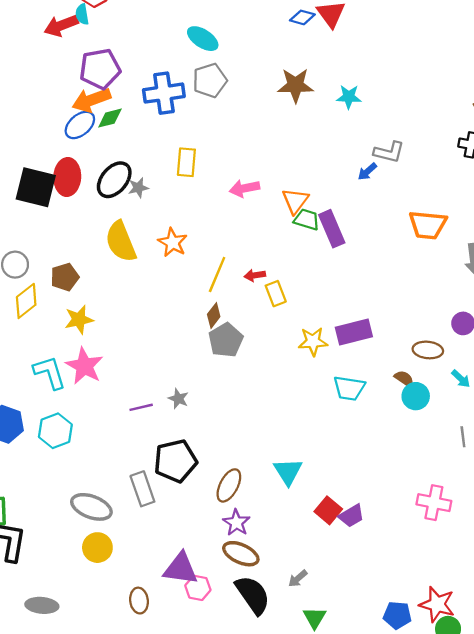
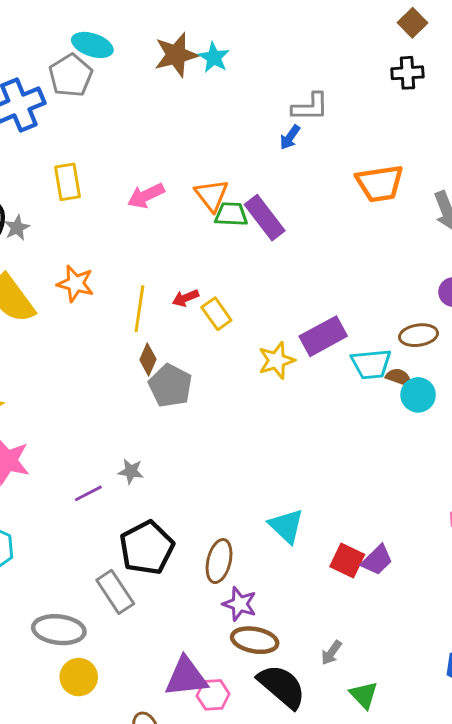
cyan ellipse: (203, 39) -> (92, 45), moved
cyan star: (349, 97) -> (214, 57), moved, turned -30
cyan trapezoid: (349, 388) -> (371, 364), moved

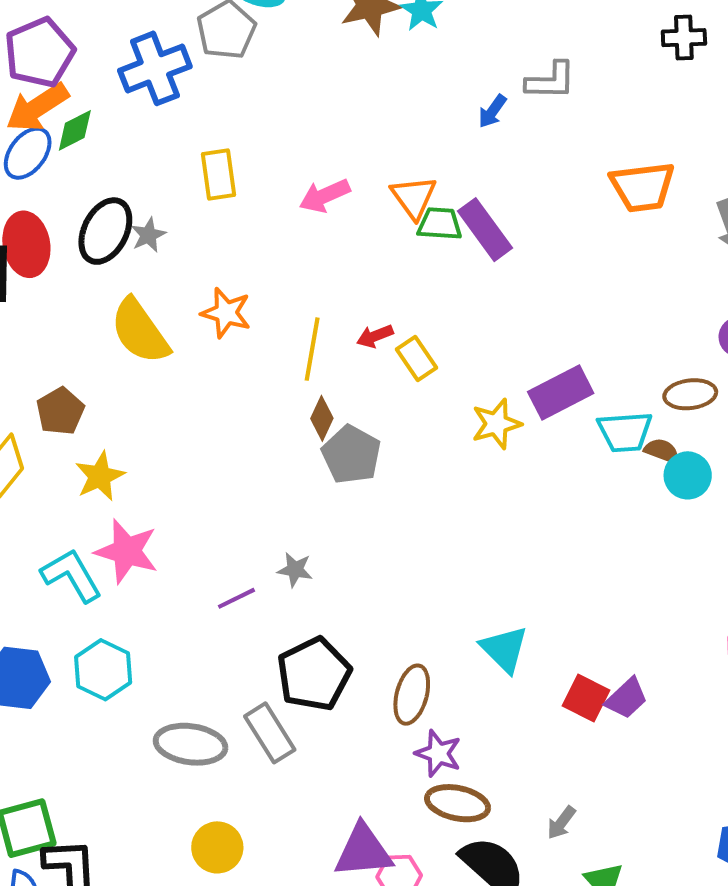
blue arrow: (290, 137) -> (492, 111), moved
gray ellipse: (59, 630) -> (191, 744), moved

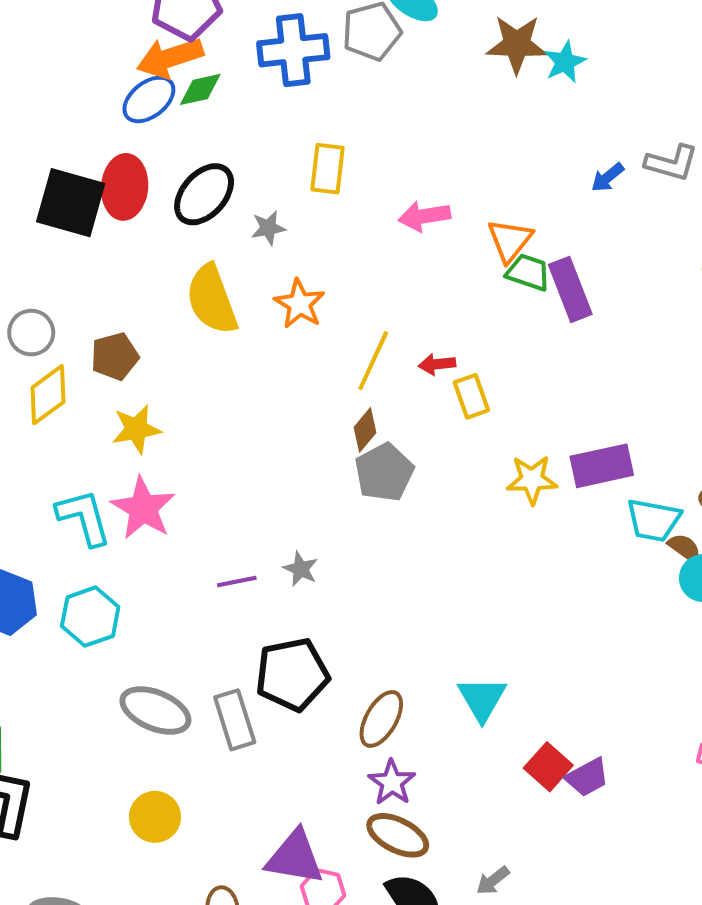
gray star: (148, 235) -> (268, 228), moved

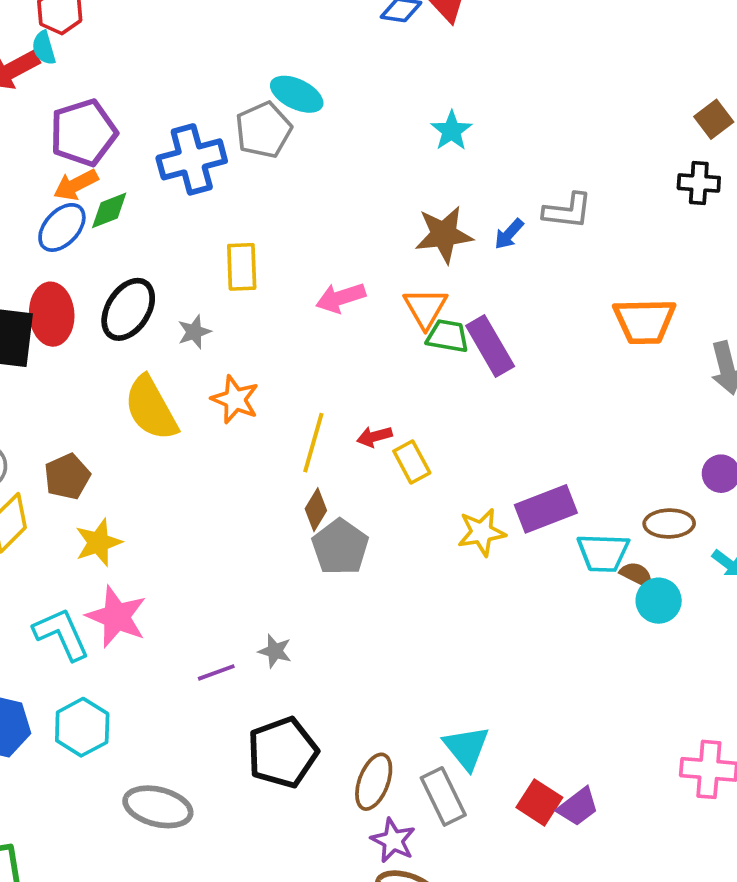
brown star: (517, 44) -> (444, 235), moved
orange arrow: (170, 58) -> (76, 185), size x0.7
gray rectangle: (235, 720) -> (443, 796), moved

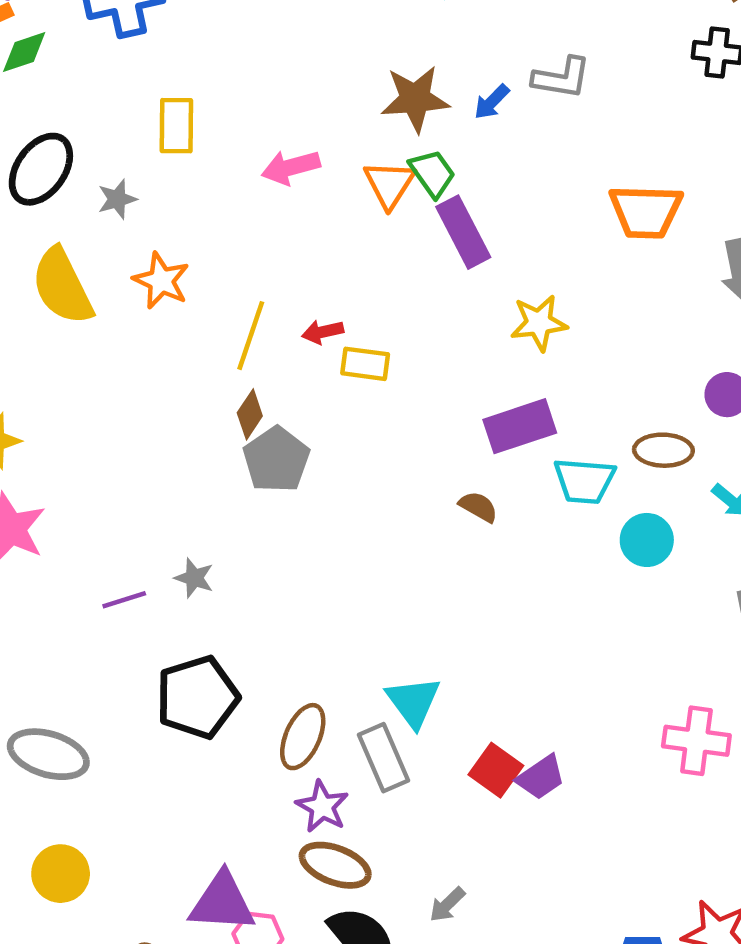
green trapezoid: (447, 336) -> (432, 173), moved, turned 42
yellow rectangle: (412, 462) -> (365, 364), turned -57
yellow star: (482, 532) -> (539, 323), moved
brown semicircle: (636, 575) -> (478, 507), moved

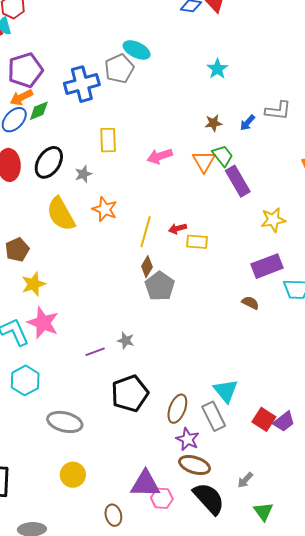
brown star: (415, 99) -> (213, 123), size x0.6

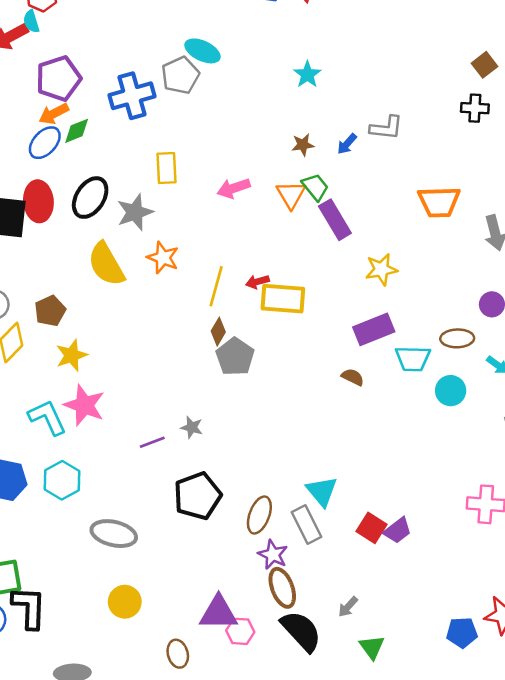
gray star: (83, 174) -> (135, 212), size x1.6
yellow rectangle: (197, 242) -> (283, 299), size x1.6
brown ellipse: (195, 465) -> (282, 588), turned 52

